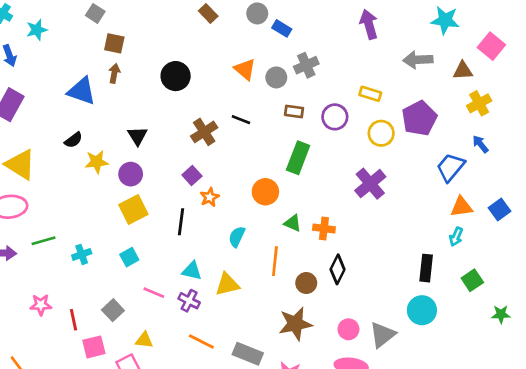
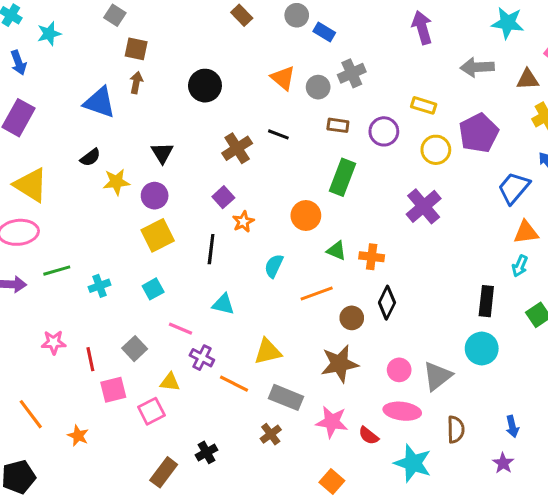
orange line: (275, 261) -> (317, 293), turned 64
yellow triangle: (227, 284) -> (268, 352), moved
purple cross: (189, 301) -> (202, 358), moved

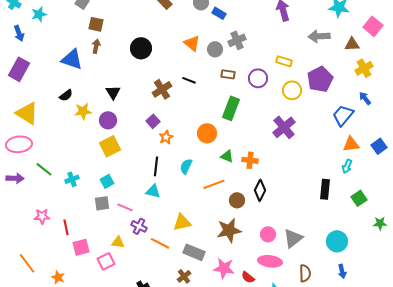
black line: (211, 249) -> (156, 166), moved
green line: (57, 271) -> (44, 169), turned 54
gray square: (135, 349) -> (102, 203), moved, turned 35
cyan circle: (482, 349) -> (337, 241), moved

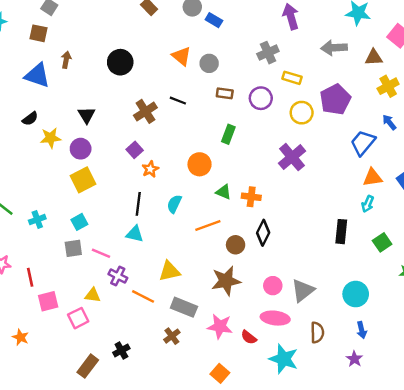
brown square: (96, 24) -> (39, 33), moved
gray cross: (237, 40) -> (268, 53), moved
green rectangle: (231, 108) -> (228, 134), size x0.7

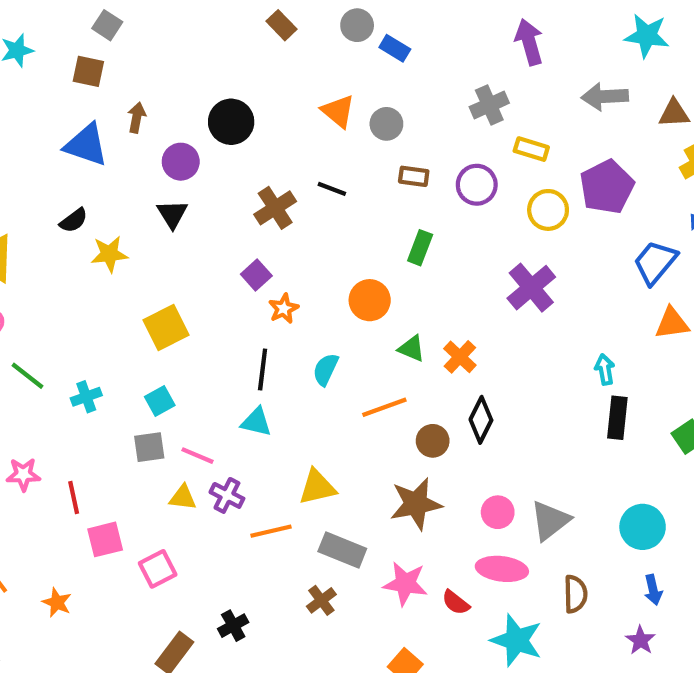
purple circle: (81, 149) -> (181, 162), moved
orange cross: (251, 197) -> (460, 357), turned 36
cyan arrow: (368, 204) -> (605, 369), moved, turned 147
yellow triangle: (93, 295) -> (183, 498), moved
orange line: (143, 296) -> (271, 531), turned -40

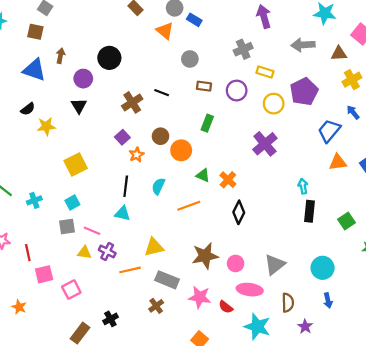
orange triangle: (338, 111) -> (165, 31), moved
brown circle: (433, 441) -> (160, 136), moved
pink circle: (498, 512) -> (236, 263), moved
purple star: (640, 640) -> (305, 327), moved

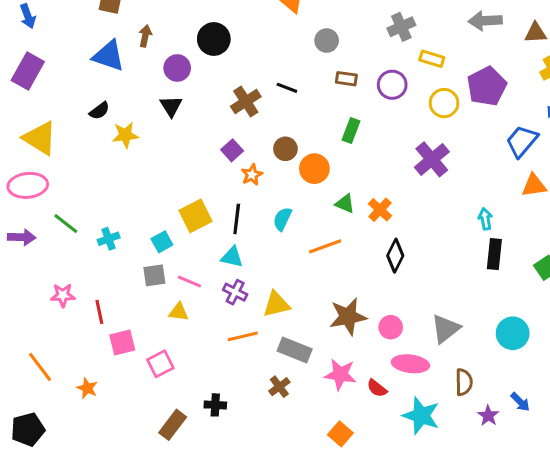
yellow square: (76, 164) -> (195, 216), moved
purple cross: (107, 251) -> (235, 292), moved
blue arrow: (328, 300) -> (520, 402), moved, turned -32
black cross: (110, 319) -> (215, 405), turned 32

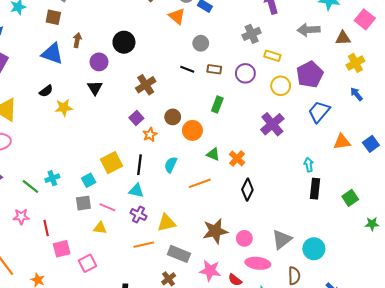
black line: (287, 88) -> (187, 69), moved
blue trapezoid: (522, 141) -> (319, 112), moved
green line: (66, 224) -> (30, 186), moved
cyan circle: (513, 333) -> (314, 249), moved

